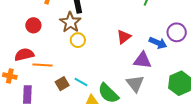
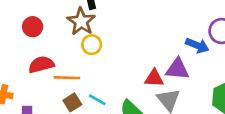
red triangle: (124, 37) -> (154, 78), moved, turned 42
red semicircle: (24, 55) -> (41, 65), moved
orange line: (43, 65) -> (67, 78), moved

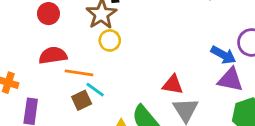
purple triangle: (177, 69) -> (230, 80), moved
cyan line: (97, 100) -> (95, 90), moved

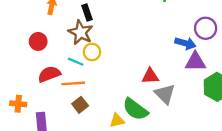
cyan line: (95, 90) -> (76, 62), moved

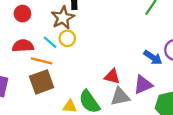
purple triangle: (195, 62) -> (143, 85), moved, turned -40
gray triangle: (165, 94) -> (120, 97), turned 45
brown square: (80, 105) -> (42, 82), size x1.6

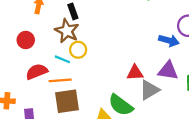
brown square: (42, 82) -> (67, 101), turned 30
purple triangle: (143, 85) -> (168, 71), turned 50

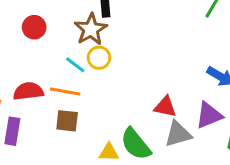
purple triangle: (168, 71) -> (209, 115), turned -45
red semicircle: (37, 72) -> (28, 91), moved
brown square: (67, 101) -> (67, 121), size x0.7

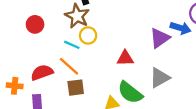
orange line: (65, 91) -> (69, 66), turned 45
red triangle: (165, 107) -> (125, 58), moved
purple triangle: (209, 115) -> (160, 38), moved

